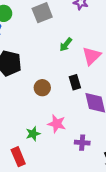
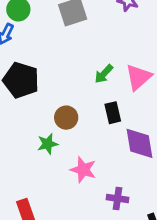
green arrow: (66, 45) -> (104, 74), moved
green star: (33, 134) -> (48, 144), moved

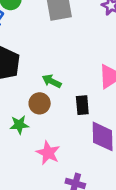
green arrow: (104, 74) -> (52, 81), moved, turned 66

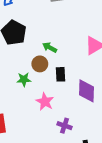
black rectangle: (82, 105) -> (60, 74), moved

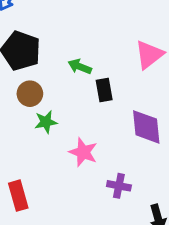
brown circle: (40, 64) -> (30, 94), moved
black rectangle: (60, 74) -> (104, 90), moved

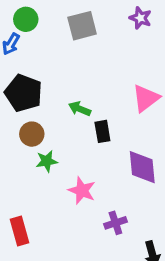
purple cross: (119, 186) -> (115, 223), turned -30

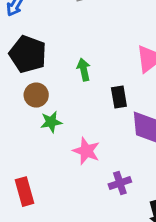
green arrow: (80, 109) -> (84, 70), turned 55
black rectangle: (102, 131) -> (119, 97), moved

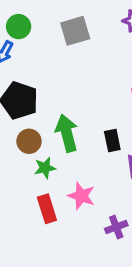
green arrow: (84, 70) -> (67, 133), moved, size x1.6
red rectangle: (24, 192) -> (47, 209), moved

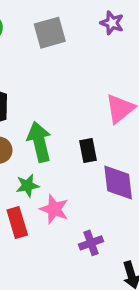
green star: (45, 168) -> (27, 186), moved

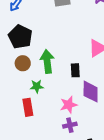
pink star: (54, 209) -> (69, 105), moved, turned 30

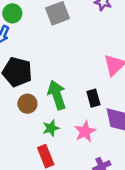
pink star: (69, 105) -> (85, 132), moved

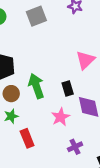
green star: (51, 128) -> (11, 116), moved

